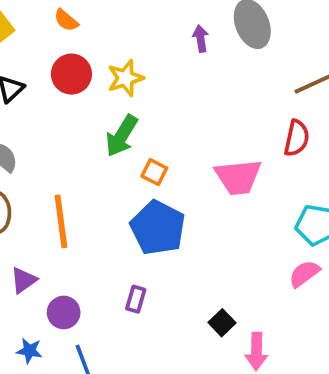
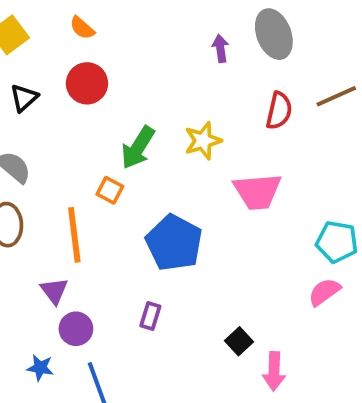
yellow star: (125, 78) -> (203, 141), moved
red semicircle: (297, 138) -> (279, 111), moved
orange square: (154, 172) -> (110, 190), moved
purple triangle: (24, 280) -> (54, 291), moved, turned -32

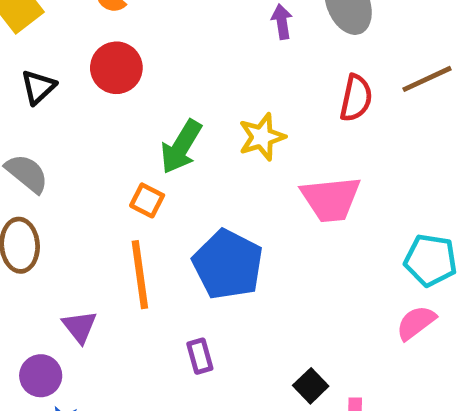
orange line: (74, 235) -> (140, 275), moved
purple rectangle: (150, 316) -> (200, 356), turned -32
purple circle: (76, 329) -> (41, 376), moved

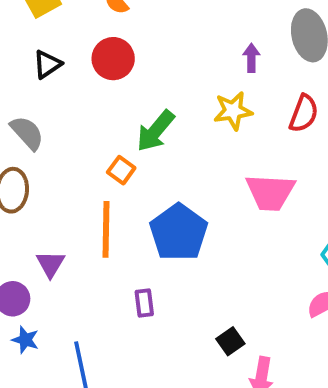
purple arrow: (282, 22) -> (251, 58), moved
yellow star: (262, 137) -> (233, 111), moved

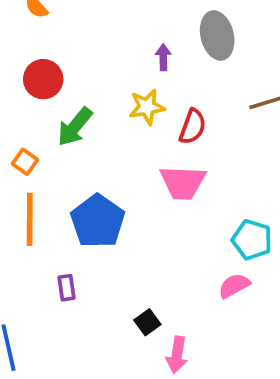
red circle: (113, 59) -> (43, 79), moved
red semicircle: (304, 114) -> (193, 127), moved
orange square: (121, 170) -> (25, 162), moved

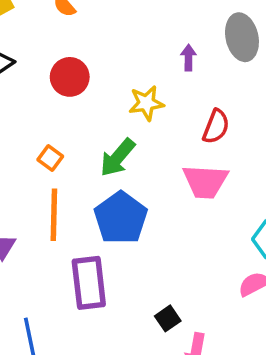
yellow star: (147, 107) -> (146, 103), moved
green arrow: (75, 127) -> (118, 158), moved
purple rectangle: (66, 288) -> (89, 283), size x2.0

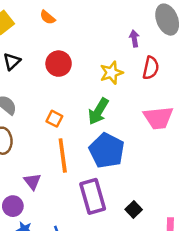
red semicircle: (216, 127) -> (151, 68), moved
black square: (168, 318) -> (134, 209), moved

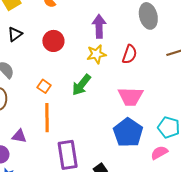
purple arrow: (134, 38) -> (99, 26), moved, size x1.6
blue pentagon: (107, 151) -> (128, 133), moved
purple triangle: (32, 182) -> (19, 136), turned -49

